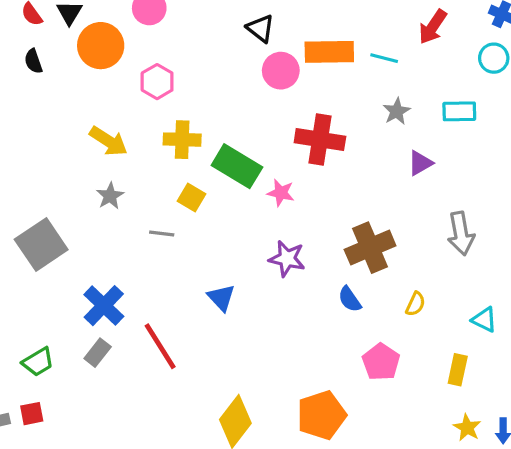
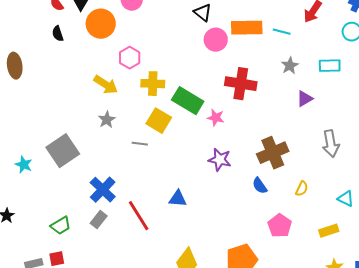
pink hexagon: (157, 82) -> (130, 58), moved
yellow square: (191, 197) -> (159, 121), size x1.4
blue triangle: (221, 298) -> (178, 199), moved, turned -42
yellow rectangle: (458, 370) -> (329, 231), turned 60

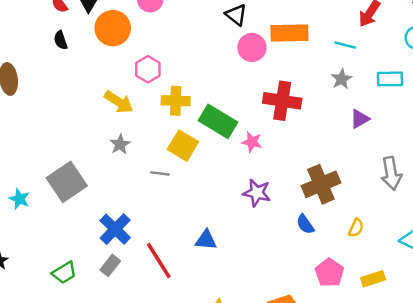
cyan line: (282, 32) -> (345, 45), moved
yellow rectangle: (329, 231) -> (373, 279), moved

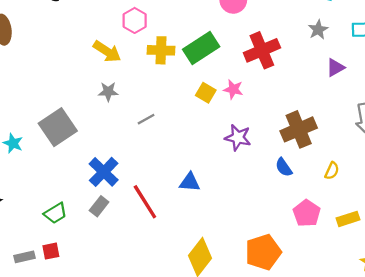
red cross: (282, 101) -> (262, 50), turned -32
green rectangle: (218, 121) -> (201, 48), moved, turned -64
gray star: (120, 144) -> (108, 92), turned 30
yellow square: (183, 146) -> (206, 93), moved, size x0.7
gray line: (160, 173) -> (146, 119), turned -36

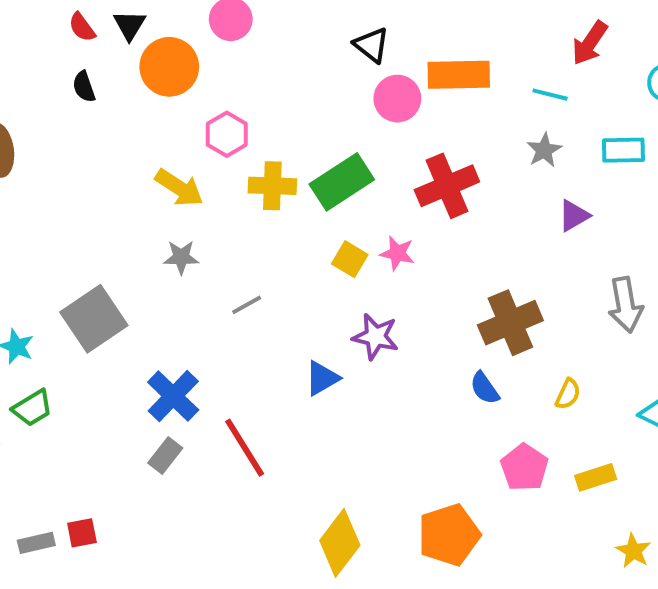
purple star: (238, 137) -> (376, 337), moved
blue triangle: (190, 182) -> (322, 378), moved, turned -35
green trapezoid: (55, 213) -> (32, 408), moved

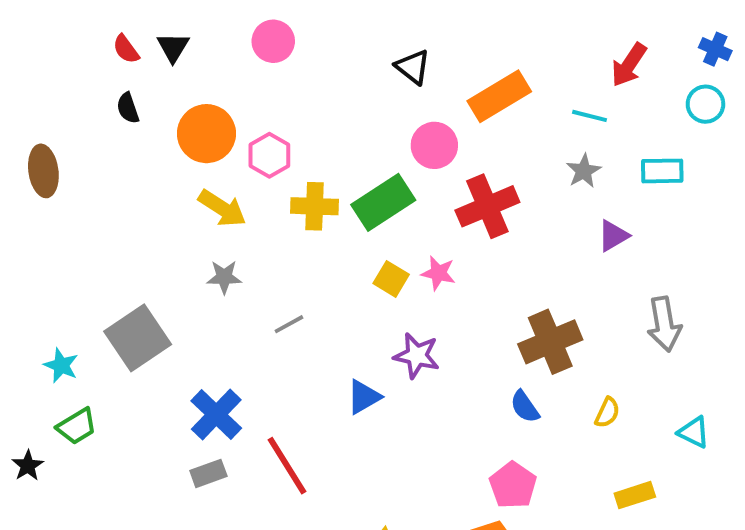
orange circle: (169, 67) -> (206, 134), moved
orange rectangle: (459, 75) -> (499, 96), turned -30
pink circle: (397, 99) -> (434, 145), moved
gray rectangle: (165, 456) -> (208, 473), turned 32
pink pentagon: (524, 467) -> (513, 485), moved

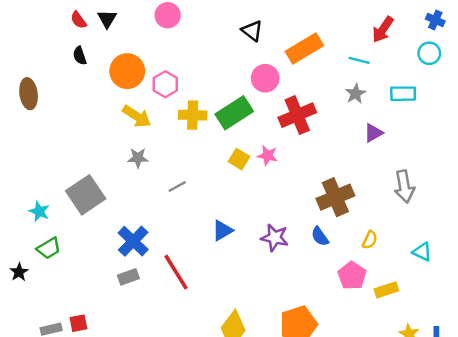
purple star: (417, 356) -> (275, 238), moved
pink pentagon: (513, 485) -> (352, 276), moved

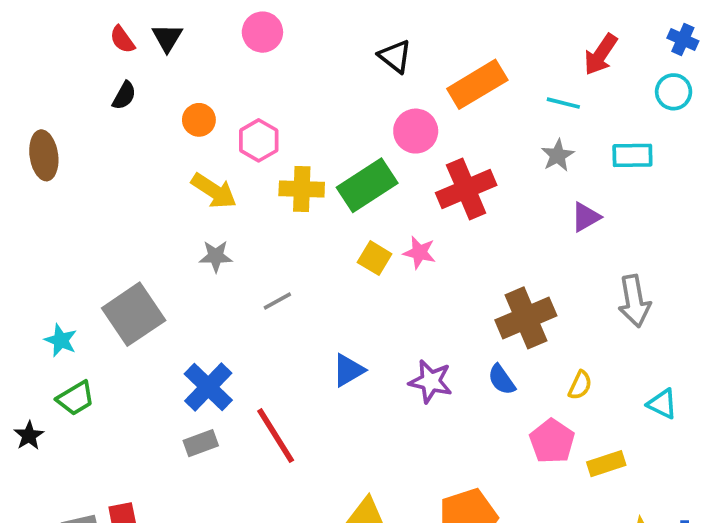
black semicircle: (80, 56) -> (124, 96), turned -132
orange circle: (127, 71) -> (199, 120), size x0.6

